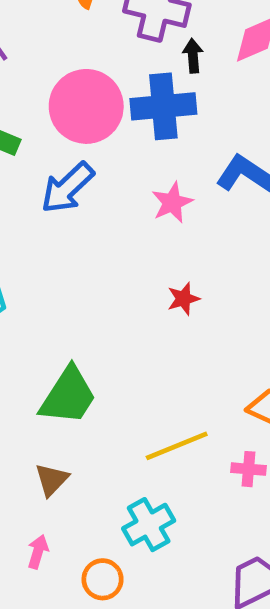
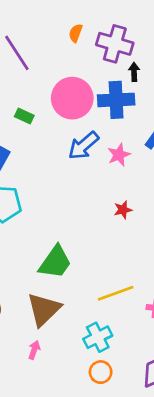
blue arrow: (67, 188) -> (83, 146), moved
brown triangle: (52, 480) -> (44, 309), size x1.8
orange circle: (103, 579) -> (101, 372), moved

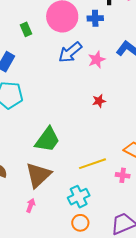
blue cross: (116, 100) -> (95, 18), size x0.6
green rectangle: (24, 116) -> (26, 29), turned 40

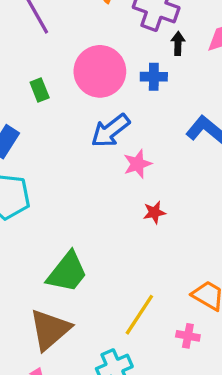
pink star: (97, 60) -> (138, 164), moved
yellow line: (93, 164) -> (139, 315), turned -40

